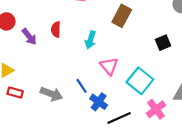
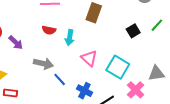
red semicircle: (56, 29) -> (49, 30), moved, turned -72
blue line: (82, 86) -> (60, 79), moved
gray arrow: (51, 94) -> (43, 64), moved

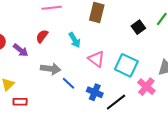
red semicircle: (49, 30) -> (42, 36), moved, turned 120
cyan arrow: (70, 38) -> (75, 40), turned -35

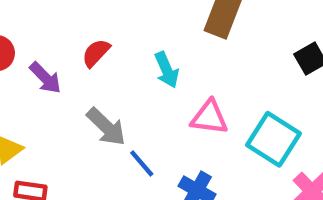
pink triangle: (96, 59) -> (209, 117), turned -36
gray arrow: (51, 69) -> (106, 127), turned 30

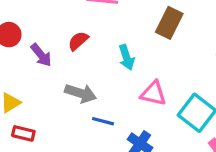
gray arrow: (106, 127) -> (81, 93), turned -32
blue line: (142, 163) -> (103, 121), turned -40

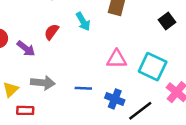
cyan arrow: (127, 57) -> (83, 22), moved
gray arrow: (81, 93) -> (43, 83), moved

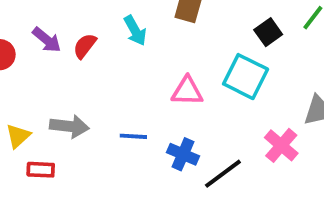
purple arrow: (26, 49) -> (47, 40), moved
cyan square: (153, 67) -> (246, 77), moved

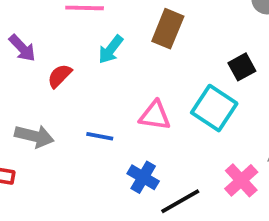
cyan arrow: (135, 31) -> (111, 49), turned 60
red semicircle: (85, 46) -> (60, 76), moved
blue line: (133, 136) -> (100, 136), moved

